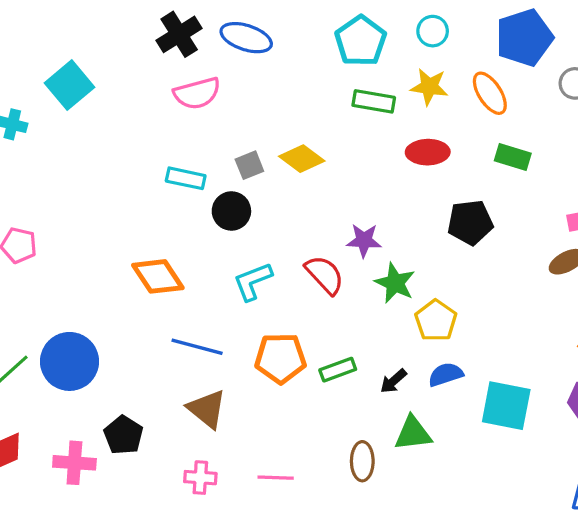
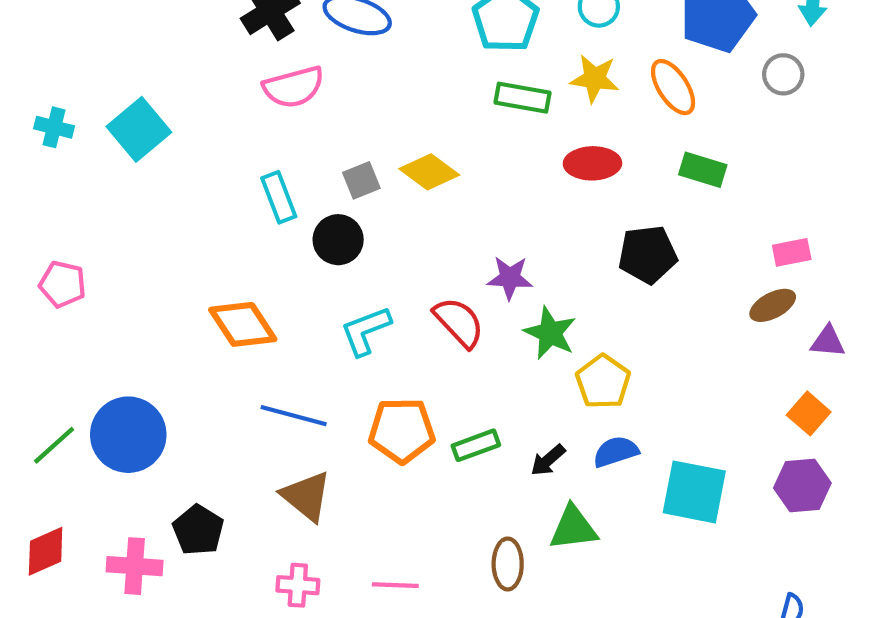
cyan square: (70, 85) -> (139, 129), moved
cyan rectangle: (186, 178) -> (279, 197), turned 57

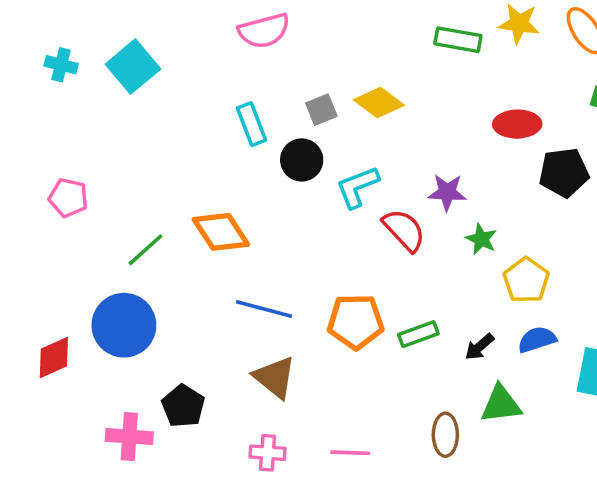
red ellipse: (592, 163) -> (517, 124), moved
cyan L-shape: (366, 331) -> (357, 187), moved
green star: (550, 333) -> (481, 239), size x0.7
green line: (54, 445) -> (145, 250), moved
red diamond: (46, 551) -> (54, 358), moved

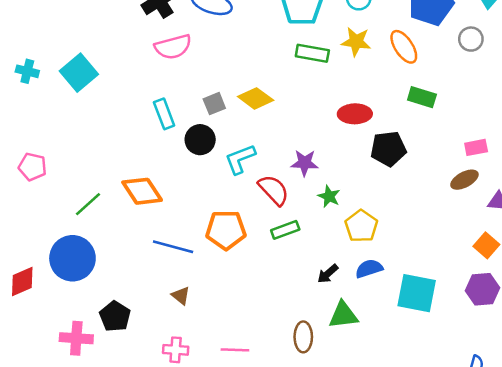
orange pentagon: (356, 322) -> (226, 230), moved
green rectangle: (418, 334) -> (285, 230), moved
brown triangle: (275, 377) -> (181, 296), size x0.6

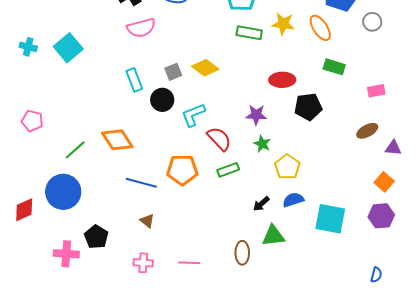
pink rectangle: (476, 147) -> (376, 91), moved
purple star: (305, 163) -> (256, 115), moved

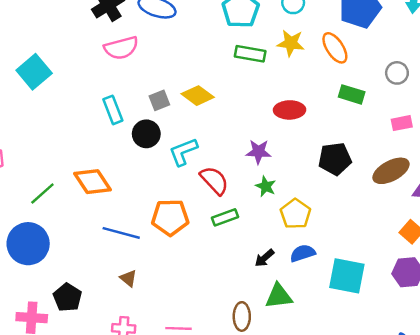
gray circle: (372, 22) -> (397, 73), moved
black pentagon: (308, 107) -> (335, 159), moved
brown ellipse: (367, 131) -> (391, 171), size x1.4

